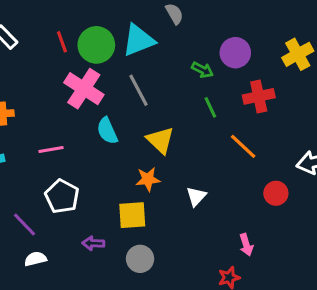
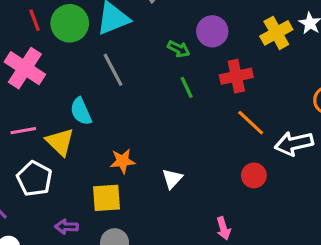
pink cross: (84, 89) -> (25, 68), moved
yellow triangle: (160, 140) -> (60, 142), moved
orange line: (243, 146) -> (251, 123), moved

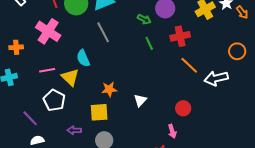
red circle: (254, 175) -> (183, 108), moved

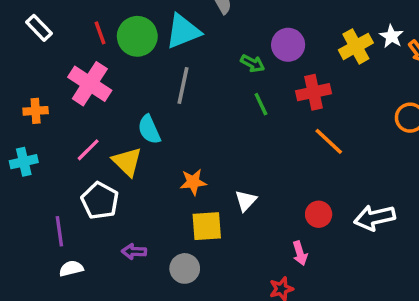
gray line: (103, 32) -> (183, 85), turned 40
pink line: (47, 70) -> (88, 150), turned -35
white arrow: (216, 78) -> (375, 218), moved
yellow square: (99, 112) -> (207, 226), moved
purple line: (30, 118) -> (59, 231), turned 36

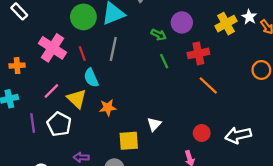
red line: (100, 33) -> (82, 53), moved
orange star: (193, 182) -> (108, 108), moved
purple line: (59, 231) -> (33, 123), moved

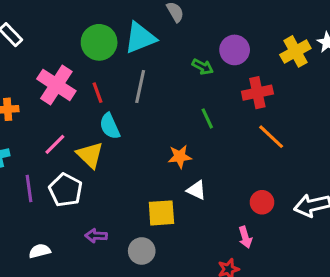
green line: (164, 61) -> (207, 118), moved
orange star: (108, 108) -> (180, 157), moved
white triangle: (154, 124) -> (197, 190), turned -48

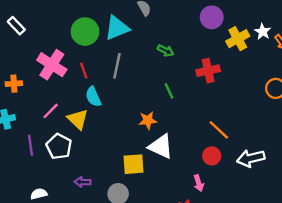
purple circle: (235, 50) -> (212, 17), moved
orange line: (271, 137) -> (219, 130), moved
white triangle: (197, 190) -> (161, 146), size x1.6

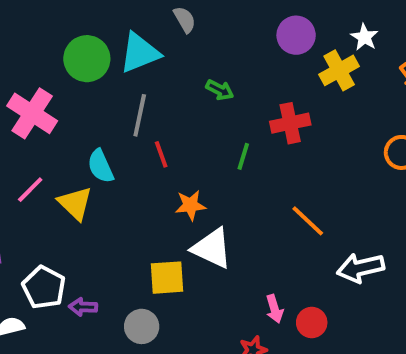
white star: (263, 32) -> (364, 37), moved
red line: (84, 71) -> (161, 154), moved
green line: (169, 91) -> (243, 156), moved, turned 42
white pentagon: (59, 146) -> (44, 287), moved
red circle: (212, 156) -> (312, 323), moved

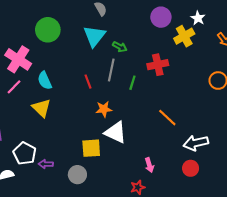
cyan triangle: (140, 53) -> (94, 36), moved, turned -30
gray line: (140, 115) -> (111, 70), moved
cyan semicircle: (101, 166) -> (45, 81), moved
pink line: (30, 190) -> (14, 87), moved
red circle: (312, 323) -> (191, 168), moved

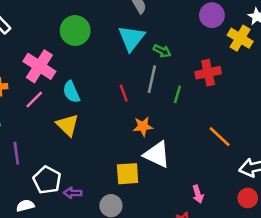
yellow cross: (184, 36) -> (240, 38), turned -30

